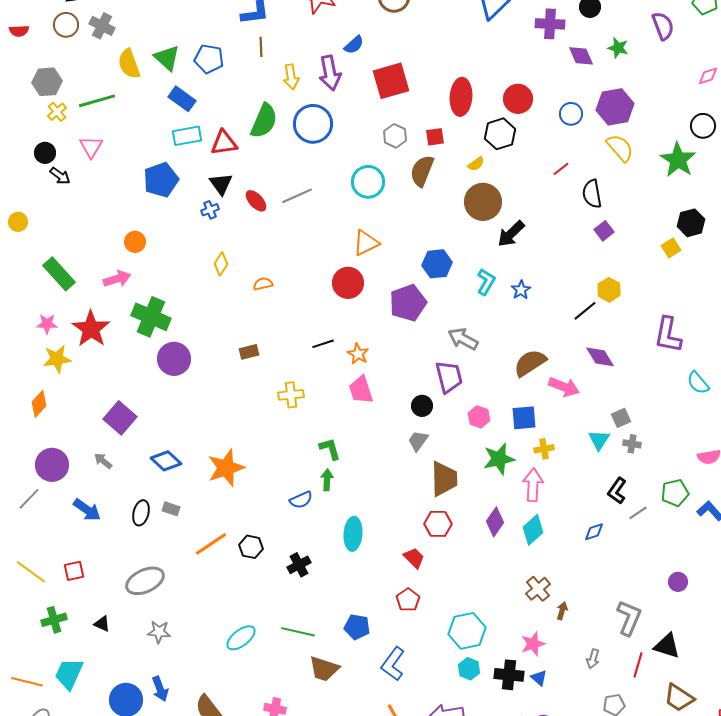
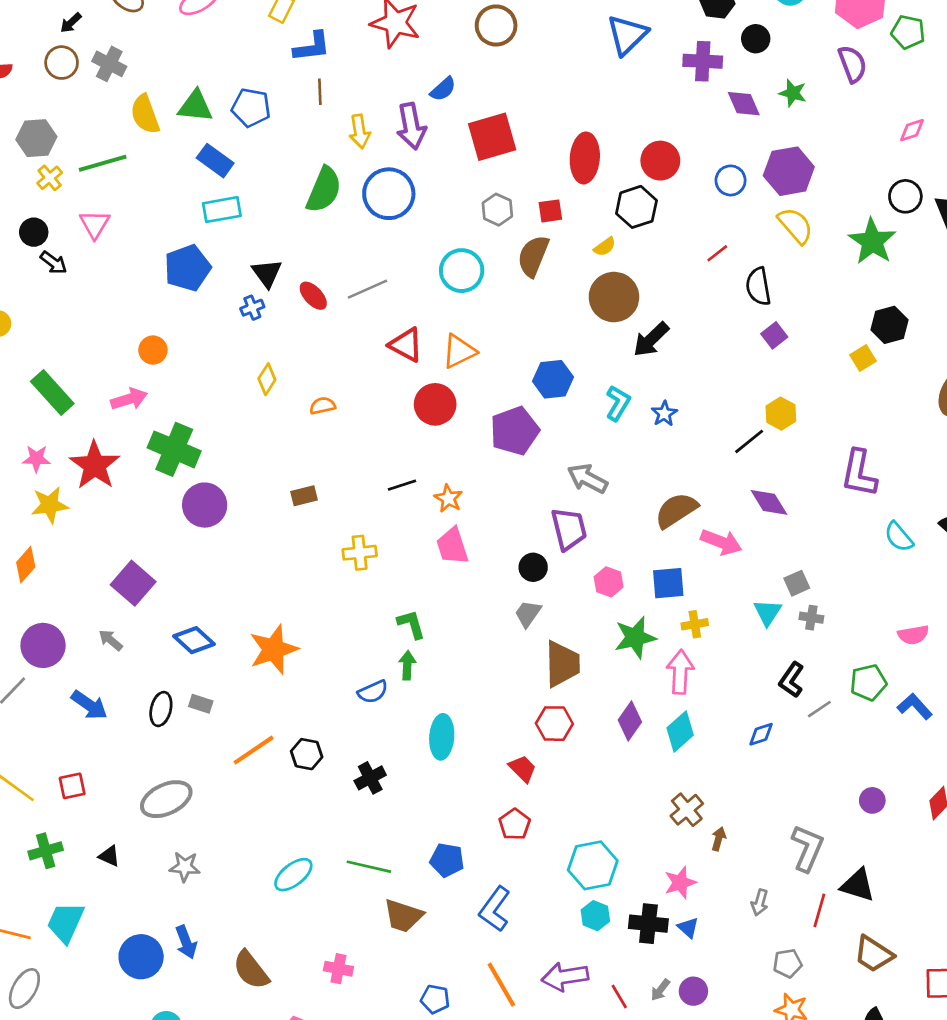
green triangle: (167, 58) -> (195, 106), turned -36
red triangle: (224, 143) -> (406, 345), moved, turned 36

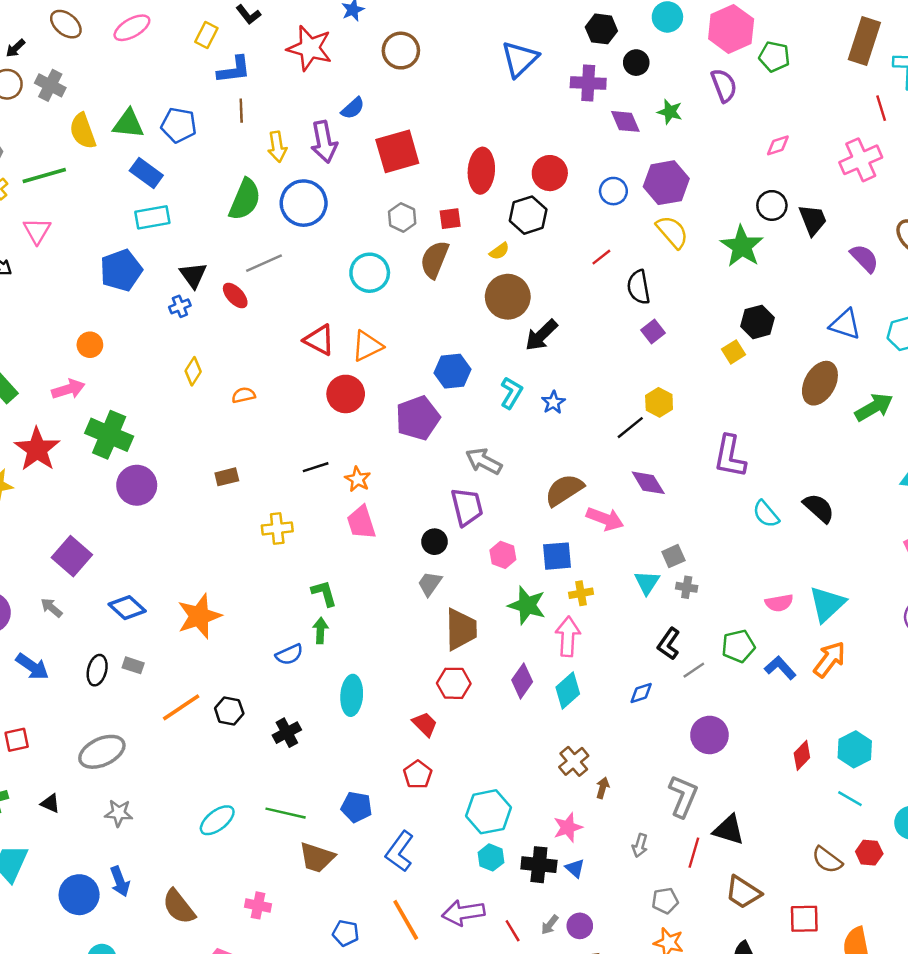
gray line: (368, 289) -> (264, 263), moved
green star: (635, 637) -> (527, 605), turned 30
purple circle: (872, 800) -> (709, 735), moved, size x1.6

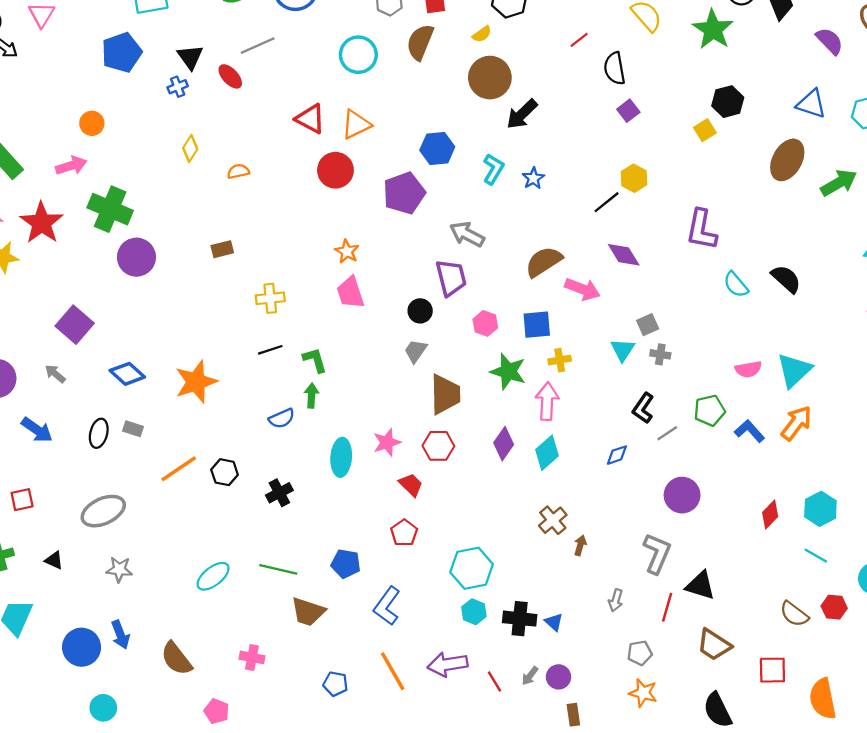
black line: (316, 467) -> (270, 350), moved
pink star: (568, 827) -> (387, 442), moved

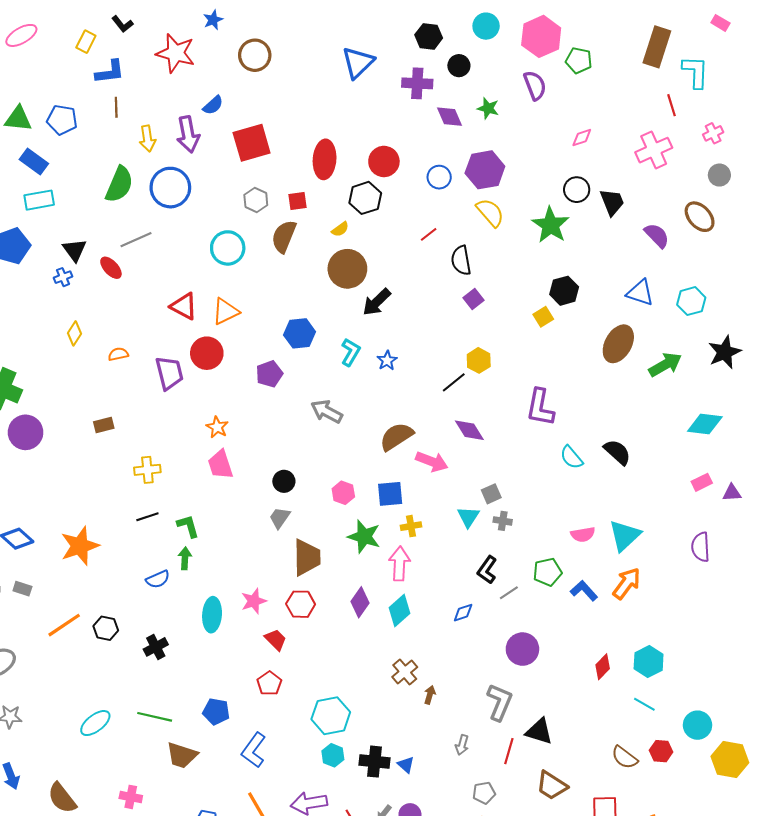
purple pentagon: (404, 193) -> (269, 374), size x0.7
purple trapezoid: (451, 278) -> (169, 373), moved

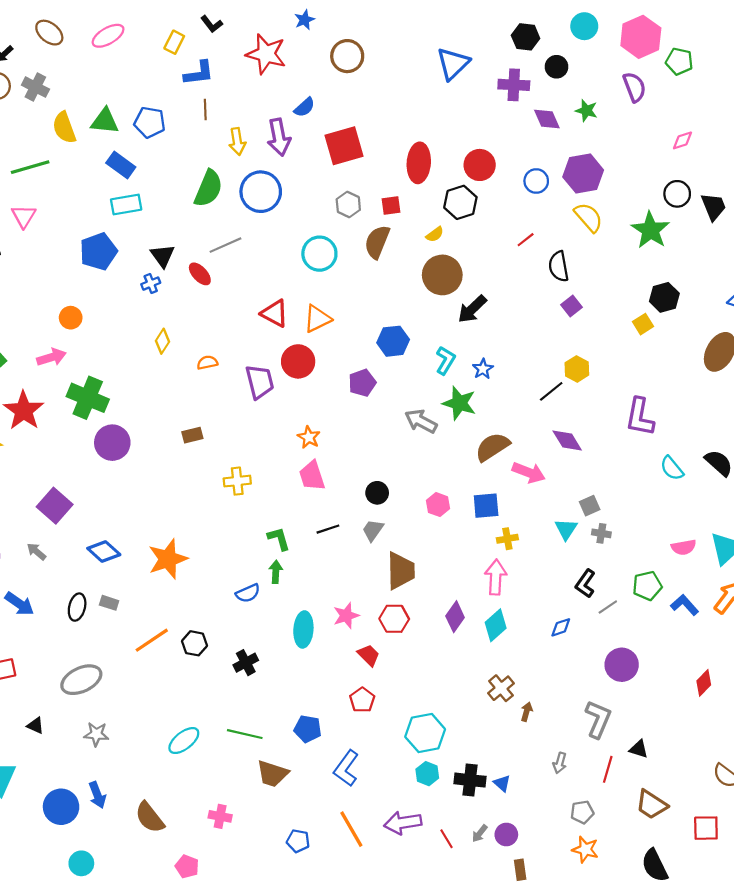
black line: (147, 517) -> (328, 529), moved
green star: (364, 537) -> (459, 403), moved
black triangle: (539, 731) -> (639, 749), size x0.7

